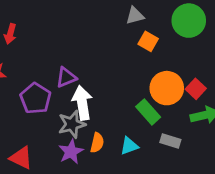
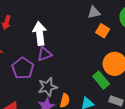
white arrow: (82, 103) -> (40, 33), moved

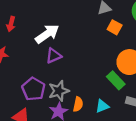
white arrow: (40, 33) -> (47, 34), turned 65
purple pentagon: (23, 68) -> (33, 89), moved

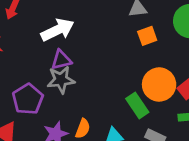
orange square: (115, 27) -> (147, 36), turned 32
gray star: (59, 91) -> (61, 80), moved

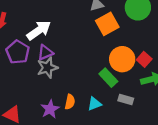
orange square: (147, 36) -> (107, 24), size x1.5
purple pentagon: (28, 99) -> (18, 52), moved

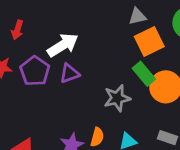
gray star: (47, 68) -> (117, 98), moved
green rectangle: (108, 78) -> (144, 74), moved

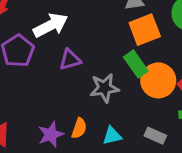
purple triangle: (69, 73) -> (70, 60), moved

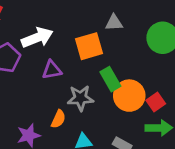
orange square: (145, 30) -> (89, 46), moved
orange semicircle: (79, 128) -> (58, 119), moved

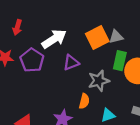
gray triangle: (114, 23) -> (116, 37), moved
green rectangle: (110, 79) -> (120, 61), turned 54

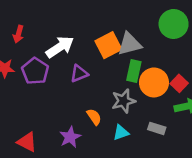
gray triangle: (116, 37) -> (130, 44), size x1.5
gray star: (99, 81) -> (124, 101), moved
orange semicircle: (84, 101) -> (94, 117), turned -48

